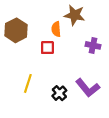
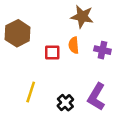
orange semicircle: (56, 29) -> (74, 45), moved
purple L-shape: (88, 88) -> (96, 97), turned 70

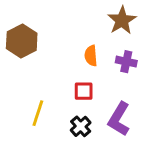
brown star: (82, 17) -> (122, 20), moved, turned 30
red square: (52, 52) -> (84, 91), moved

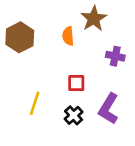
brown star: (122, 20) -> (94, 19), moved
orange semicircle: (91, 56) -> (68, 36), moved

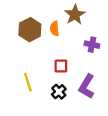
brown hexagon: (20, 37) -> (30, 30), moved
yellow line: (35, 103) -> (28, 82), turned -36

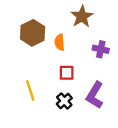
orange semicircle: (55, 29) -> (60, 42), moved

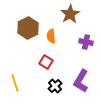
red square: (67, 73) -> (46, 62), moved, turned 32
yellow line: (30, 90) -> (15, 83), moved

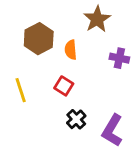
purple L-shape: (81, 81) -> (112, 130), moved
yellow line: (15, 83) -> (21, 90), moved

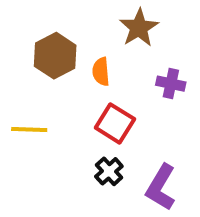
red square: (64, 86) -> (115, 123), moved, size x1.4
yellow line: (21, 90) -> (29, 129), turned -70

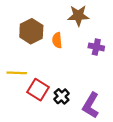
brown star: (139, 28) -> (78, 16), turned 30
red square: (115, 123) -> (38, 90), moved

